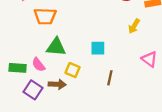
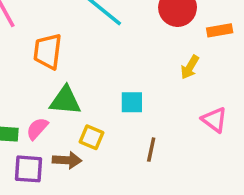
orange trapezoid: (45, 16) -> (48, 51), turned 95
pink semicircle: (38, 65) -> (37, 129), turned 80
purple square: (33, 90) -> (28, 169), turned -30

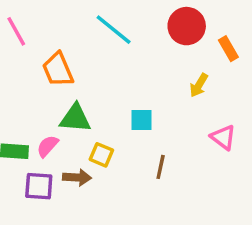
orange rectangle: (220, 30) -> (228, 49), turned 70
orange trapezoid: (48, 51) -> (58, 70), turned -30

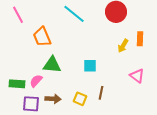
orange rectangle: (228, 49) -> (140, 39), moved, turned 32
yellow square: (101, 155) -> (80, 99), moved

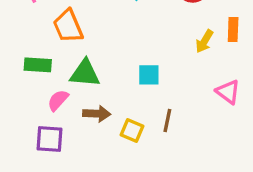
green rectangle: (17, 84) -> (38, 65), moved
brown arrow: (53, 99) -> (97, 114), moved

